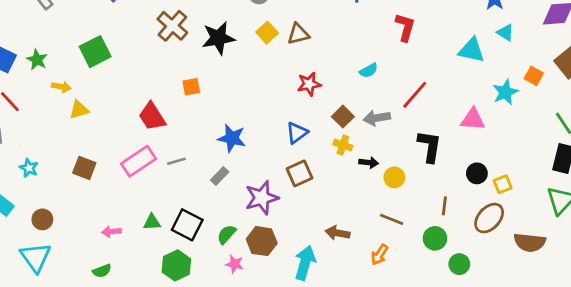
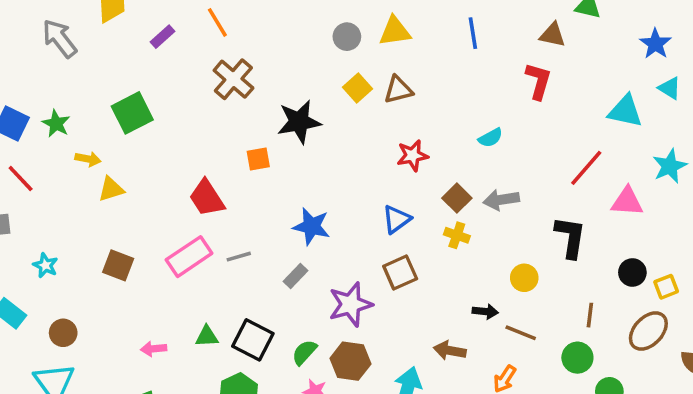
black star: (218, 38) -> (299, 122), moved
red line: (415, 95) -> (586, 168), moved
black arrow: (369, 163) -> (485, 312), moved

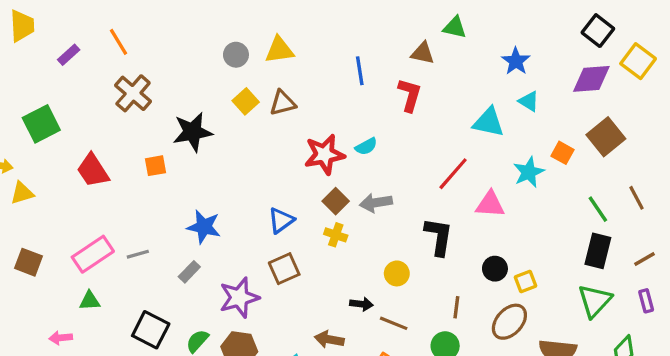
blue line: (473, 33) -> (360, 71), moved
red star: (413, 155) -> (324, 154), moved, size x1.4
red trapezoid: (207, 198) -> (93, 171), moved
green triangle: (207, 336) -> (90, 301), moved

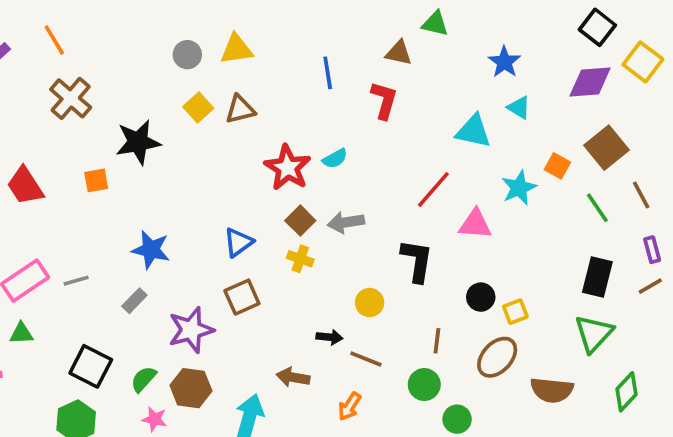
red star: (324, 154) -> (288, 168), turned -30
brown line: (636, 198) -> (641, 195), moved
green line: (598, 209) -> (597, 208), moved
purple rectangle: (646, 301) -> (652, 250), moved

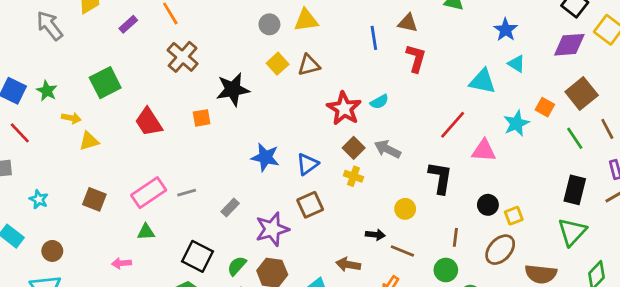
brown triangle: (399, 53) -> (408, 23), moved
gray arrow: (346, 222) -> (387, 149), turned 35
blue star: (151, 250) -> (265, 157), moved

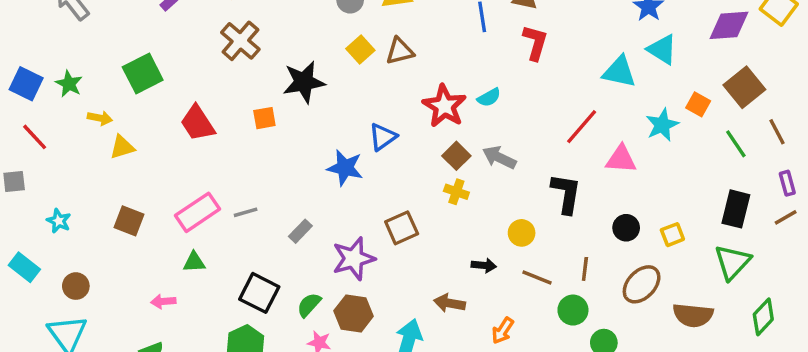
cyan triangle: (516, 64) -> (662, 49), size x1.4
blue triangle: (307, 164) -> (383, 137), moved
yellow square: (514, 216) -> (672, 235), moved
brown line: (402, 251) -> (537, 277), moved

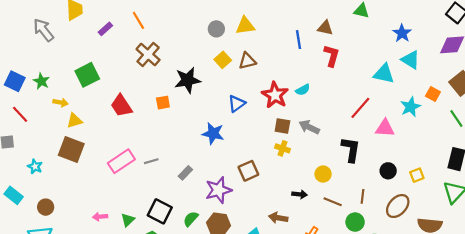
blue triangle: (383, 137) -> (237, 104), moved
brown square: (456, 156) -> (282, 126), turned -35
brown square: (129, 221) -> (71, 149), moved, size x1.4
green triangle: (194, 262) -> (128, 220), moved, turned -40

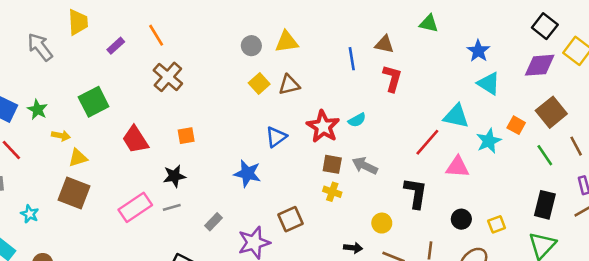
cyan triangle: (384, 74) -> (456, 116), moved
black star: (188, 80) -> (174, 176), moved, size x0.7

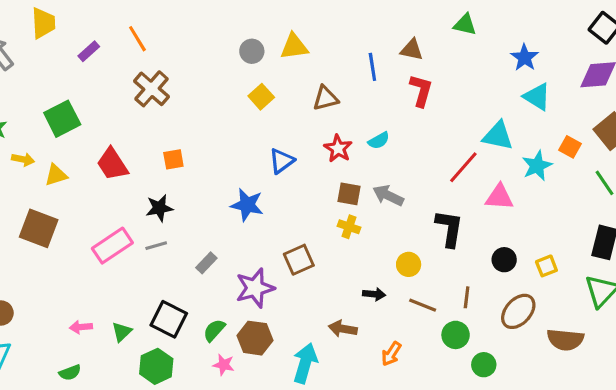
brown triangle: (289, 85) -> (325, 98), moved
red star: (323, 127) -> (338, 148), size x0.7
yellow triangle: (78, 158) -> (56, 175), moved

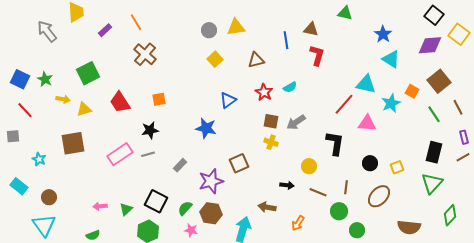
gray arrow: (388, 195) -> (296, 122), turned -60
brown square: (39, 228) -> (73, 143), turned -30
brown semicircle: (565, 340) -> (409, 227), moved

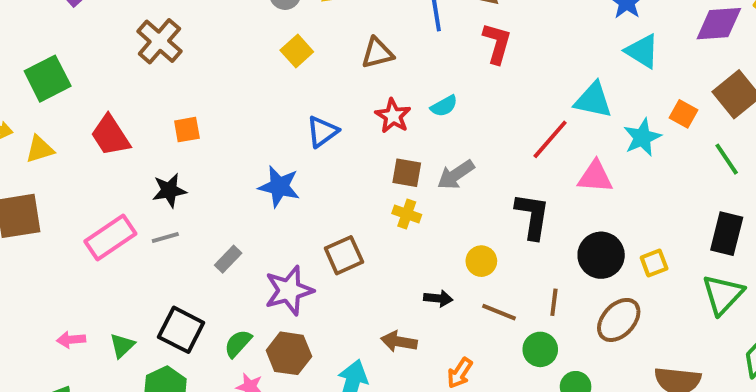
black circle: (370, 163) -> (601, 255), size x1.5

